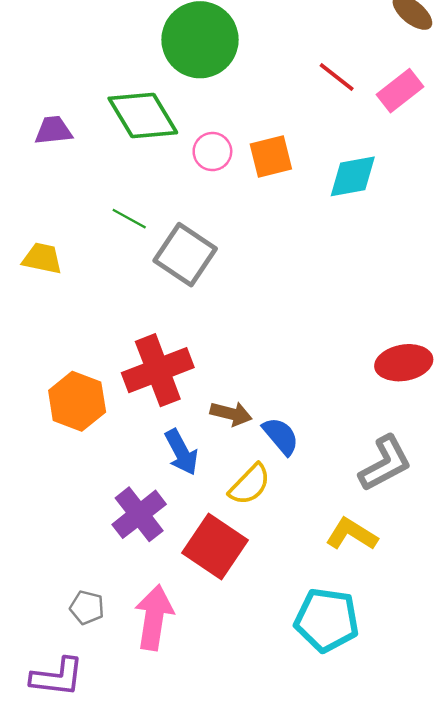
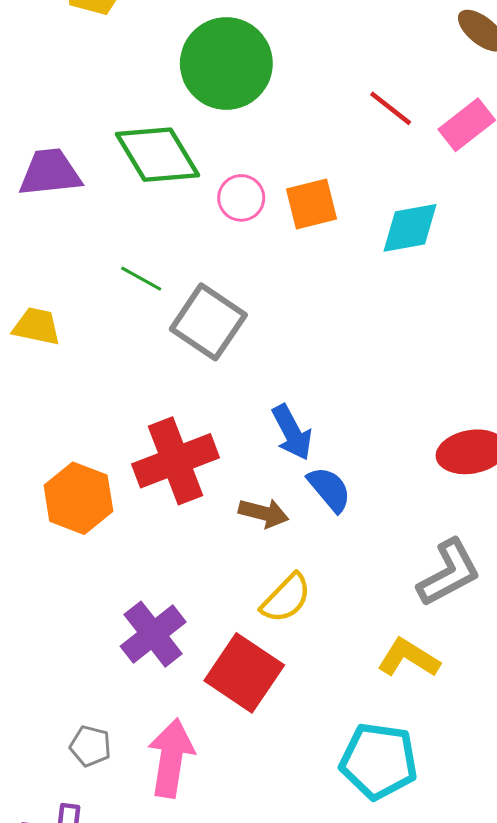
purple trapezoid: (53, 130) -> (50, 173), size x1.4
blue semicircle: (281, 436) -> (329, 489), moved
blue arrow: (181, 452) -> (292, 432), moved

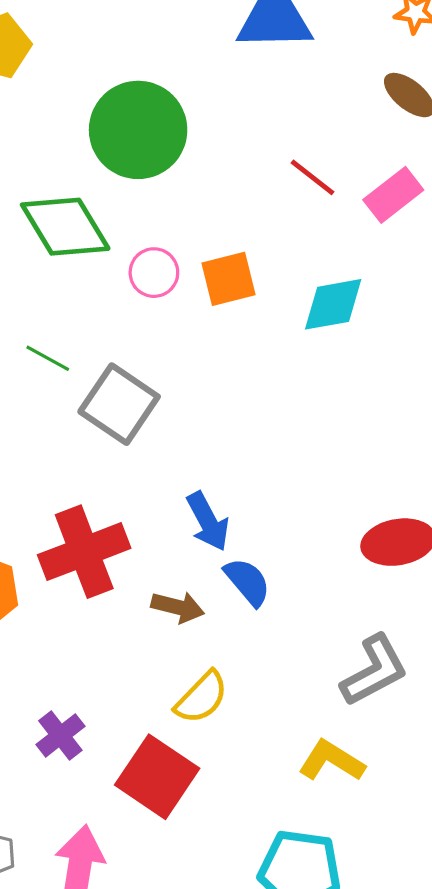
purple cross: (153, 634) -> (60, 735), size x0.7

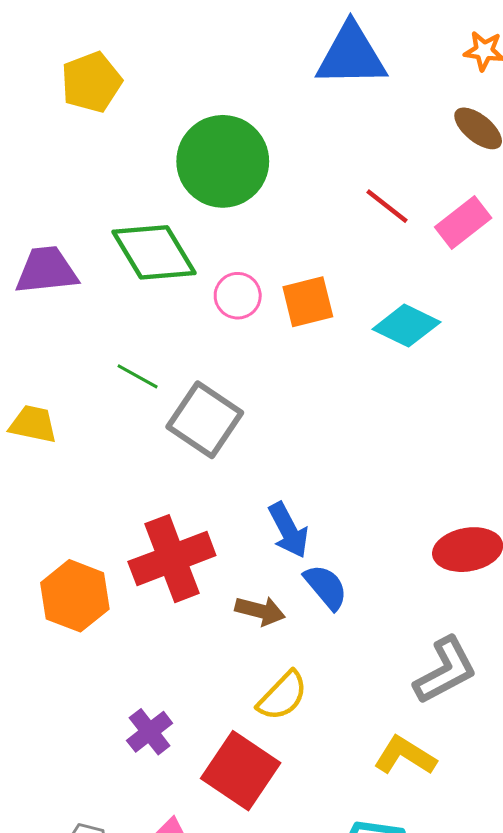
cyan diamond: (333, 304) -> (406, 326), turned 36

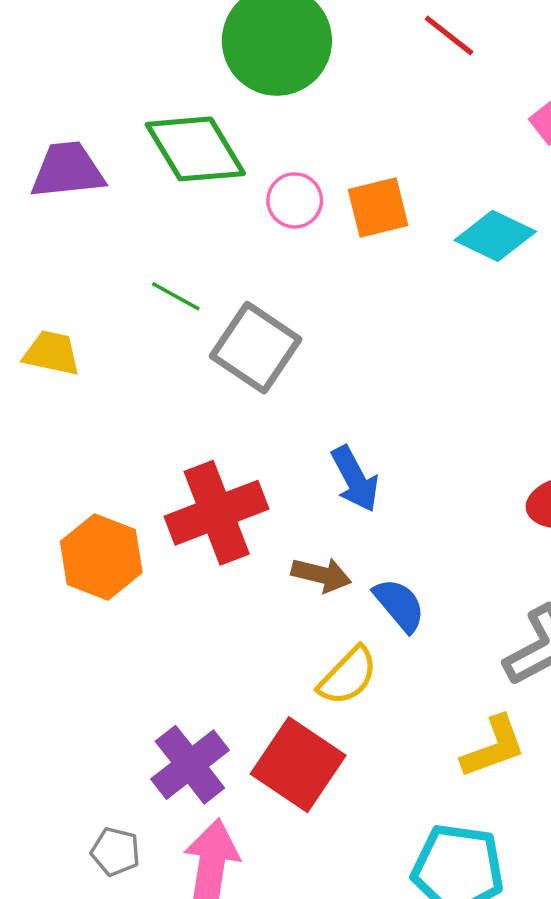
red line: (387, 206) -> (449, 35), moved
blue semicircle: (326, 587) -> (399, 605), moved
purple cross: (150, 732) -> (190, 765), moved, size x1.4
yellow L-shape: (405, 756) -> (493, 747), turned 128

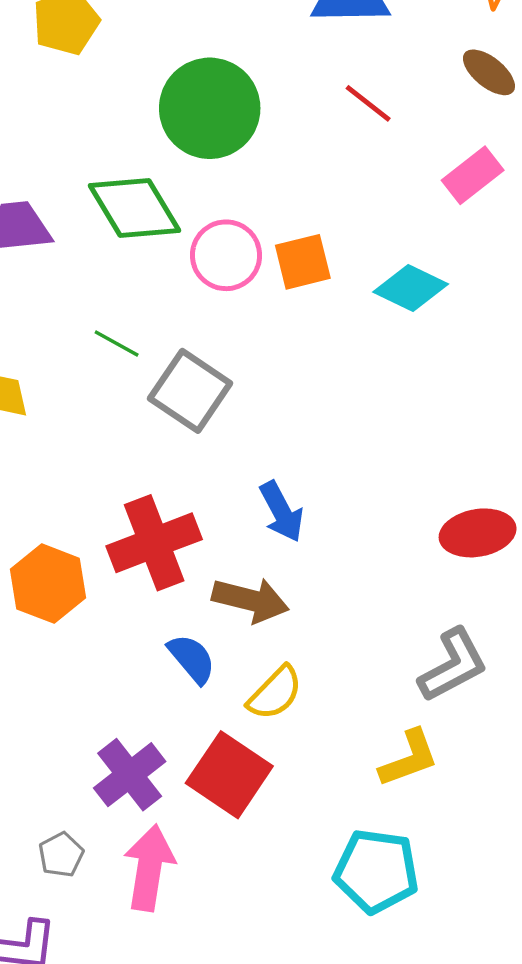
pink circle: (295, 200) -> (226, 255), size x1.4
brown arrow: (321, 575) -> (251, 600), size x1.4
blue semicircle: (399, 605) -> (192, 659), moved
gray pentagon: (115, 852) -> (61, 855), turned 30

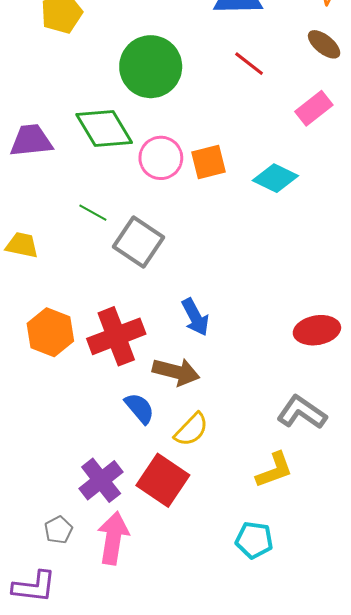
orange hexagon: (48, 584) -> (50, 332), moved
gray L-shape: (453, 665) -> (302, 412), turned -117
cyan pentagon: (376, 871) -> (254, 540), size x0.7

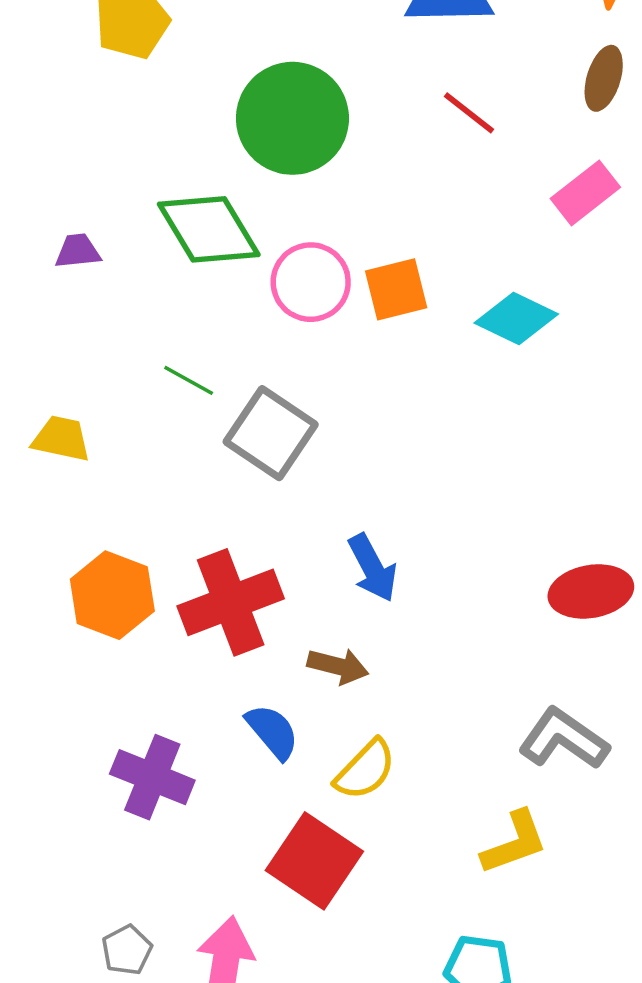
brown ellipse: (324, 44) -> (604, 78), turned 68
purple trapezoid: (31, 141) -> (78, 251), size x0.6
brown arrow: (176, 372) -> (338, 666), size x0.7
purple cross: (101, 480) -> (152, 777), moved, turned -30

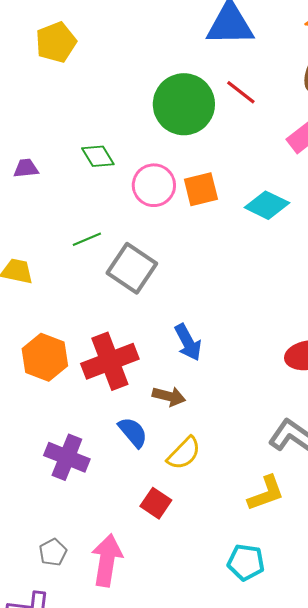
green circle: (292, 118) -> (184, 104), moved
green diamond: (209, 229) -> (98, 156), size x0.6
green line: (189, 380) -> (87, 239), turned -52
red square: (314, 861) -> (156, 503), size x0.6

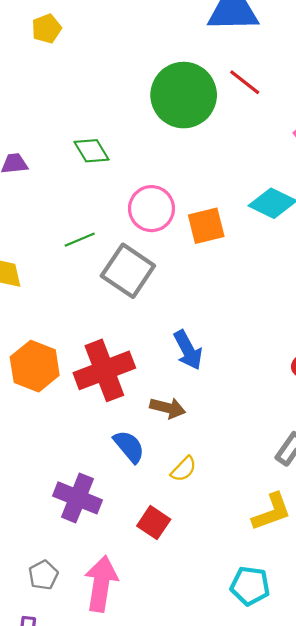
yellow pentagon: (56, 42) -> (46, 29), size x0.7
pink circle: (154, 185) -> (151, 209), moved
orange square: (201, 189) -> (206, 226), moved
yellow semicircle: (184, 453) -> (184, 469), size x0.7
purple cross: (67, 457) -> (78, 498), moved

